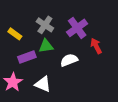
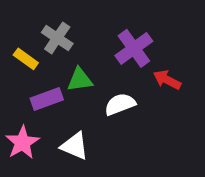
gray cross: (45, 25) -> (57, 38), moved
red arrow: (96, 46) -> (167, 80), turned -35

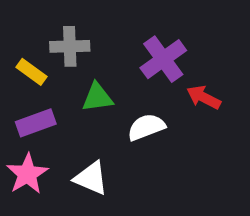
gray cross: (57, 38) -> (70, 46), turned -36
purple rectangle: (47, 99) -> (36, 123), moved

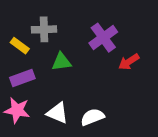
red arrow: (204, 97) -> (129, 62), turned -60
white semicircle: (146, 127) -> (92, 117), moved
pink star: (27, 174) -> (17, 110), turned -30

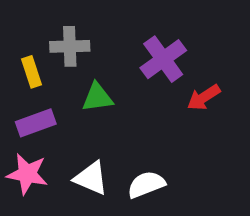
yellow rectangle: (20, 46) -> (32, 72), turned 36

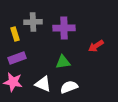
purple cross: (163, 59) -> (64, 28), moved, turned 35
green triangle: (97, 97) -> (63, 62), moved

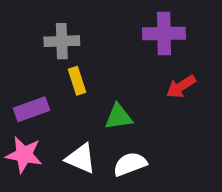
purple cross: (64, 28) -> (164, 34), moved
yellow rectangle: (15, 34) -> (77, 81), moved

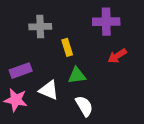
yellow rectangle: (77, 81) -> (67, 47), moved
white triangle: (81, 158) -> (49, 90), moved
white semicircle: (130, 164) -> (84, 106), turned 80

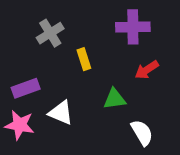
gray cross: (40, 27) -> (50, 33), turned -30
green triangle: (77, 75) -> (114, 99), moved
white semicircle: (84, 106) -> (142, 133), moved

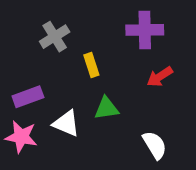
green triangle: (114, 99) -> (106, 108), moved

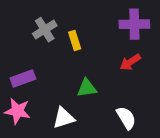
purple cross: (145, 30) -> (134, 24), moved
yellow rectangle: (91, 65) -> (75, 40), moved
white triangle: (66, 123) -> (64, 118), moved, turned -40

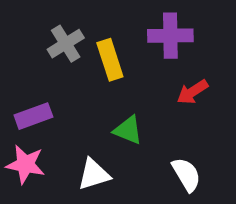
purple cross: (134, 24) -> (170, 36), moved
yellow rectangle: (75, 40) -> (110, 60), size x1.4
green triangle: (87, 88) -> (128, 130), turned 30

